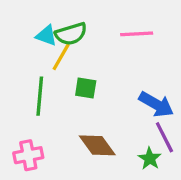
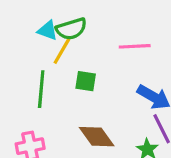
pink line: (137, 34) -> (135, 46), moved

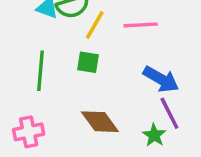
yellow line: (62, 51) -> (95, 25), moved

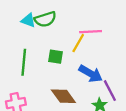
yellow line: (95, 25) -> (78, 43), moved
blue arrow: (161, 79) -> (91, 74), moved

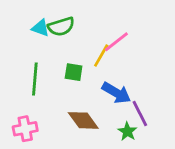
pink line: (91, 32) -> (116, 42), turned -35

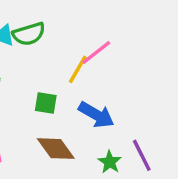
green square: (74, 72) -> (46, 103), moved
purple line: (140, 114) -> (142, 155), moved

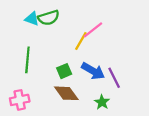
green square: (46, 103) -> (64, 71), moved, turned -32
purple line: (142, 155) -> (114, 78), moved

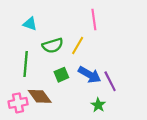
green semicircle: (49, 18) -> (53, 45), moved
pink line: (93, 30) -> (94, 19), moved, turned -60
brown diamond: (66, 93) -> (40, 96), moved

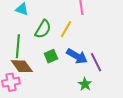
green semicircle: (53, 45) -> (43, 29), turned -42
brown diamond: (40, 96) -> (22, 66), moved

